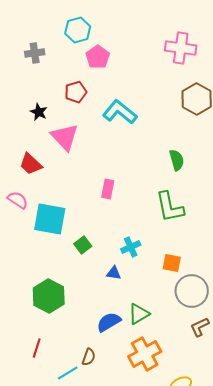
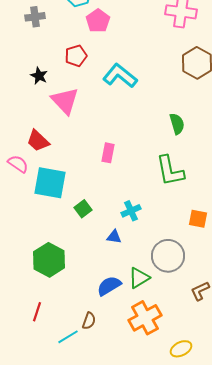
red trapezoid: (31, 164) -> (38, 141), moved
orange square: (172, 263) -> (198, 219), moved
gray circle: (192, 291) -> (168, 256), moved

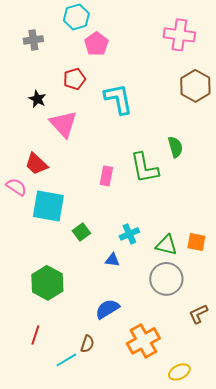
cyan L-shape: (120, 76) -> (118, 99), turned 40
green L-shape: (170, 171) -> (144, 168), moved
green triangle: (139, 278) -> (166, 245), moved, turned 45

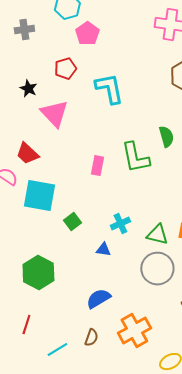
brown semicircle: (87, 344) -> (91, 338), moved

